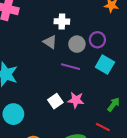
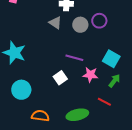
cyan square: (105, 65) -> (111, 59), moved
purple line: (70, 67) -> (74, 58), moved
pink star: (76, 100) -> (90, 75), moved

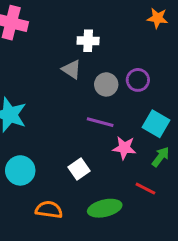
purple circle: (99, 21) -> (138, 80), moved
gray circle: (80, 25) -> (106, 84), moved
white square: (60, 78) -> (79, 169), moved

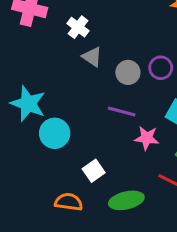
white cross: (88, 41) -> (78, 27), moved, turned 35
white square: (79, 169) -> (94, 171), moved
cyan circle: (20, 170) -> (55, 133), moved

